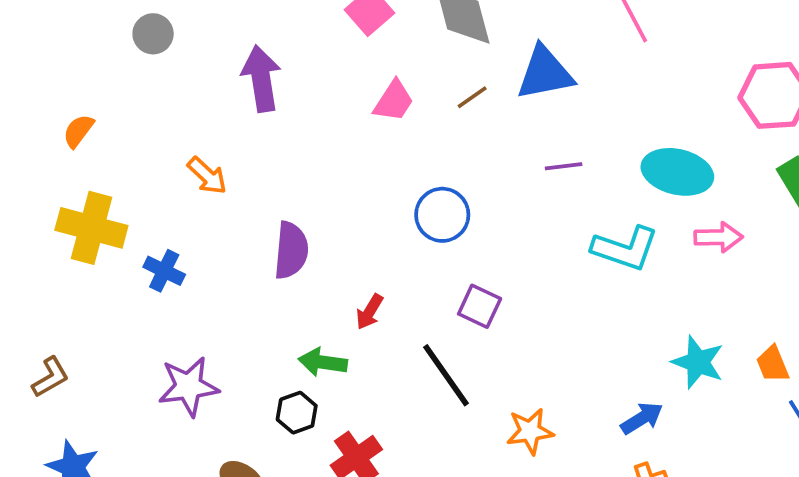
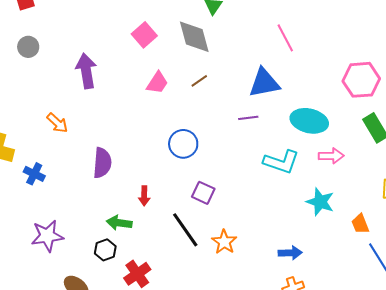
blue triangle: (545, 73) -> (264, 83), moved
red arrow: (369, 312) -> (144, 196), turned -30
cyan star: (698, 362) -> (320, 202), moved
blue arrow: (642, 418) -> (290, 253), turned 30
orange star: (530, 431) -> (224, 242), moved, turned -30

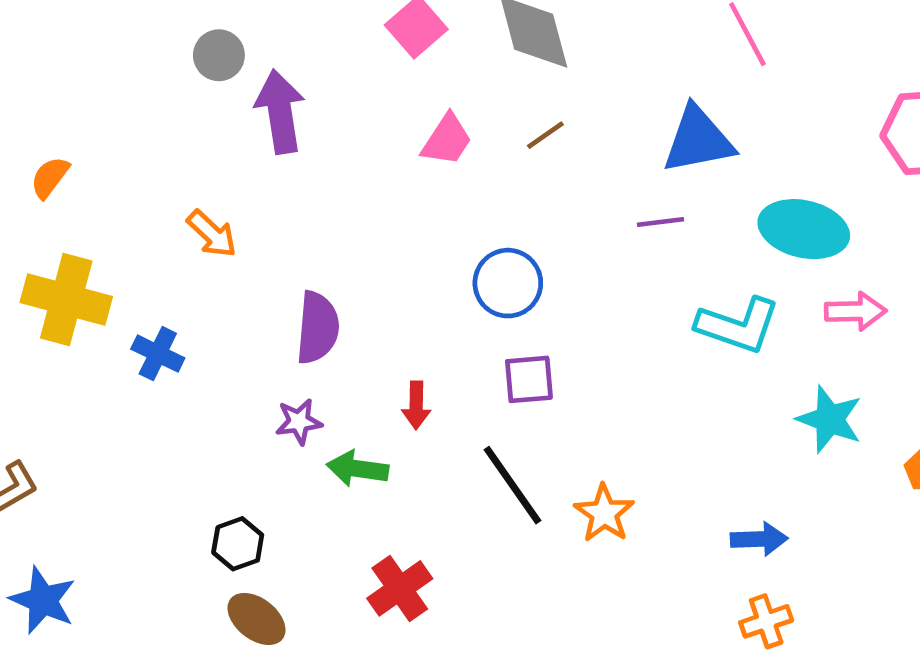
gray circle: (28, 47) -> (219, 55), moved
purple square: (203, 193) -> (529, 379), moved, turned -30
purple star: (47, 236) -> (299, 422), moved, size x0.6
black hexagon: (105, 250) -> (238, 544), moved

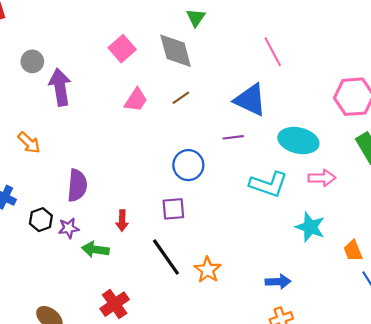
blue triangle: (698, 140) -> (250, 100), turned 36
blue circle: (508, 283) -> (188, 165), moved
black hexagon: (238, 544) -> (41, 220), moved

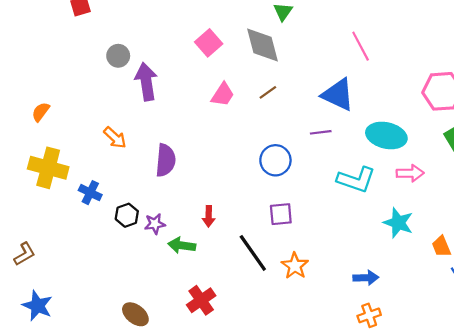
purple semicircle: (77, 185) -> (166, 160), moved
purple square: (173, 209) -> (281, 214), moved

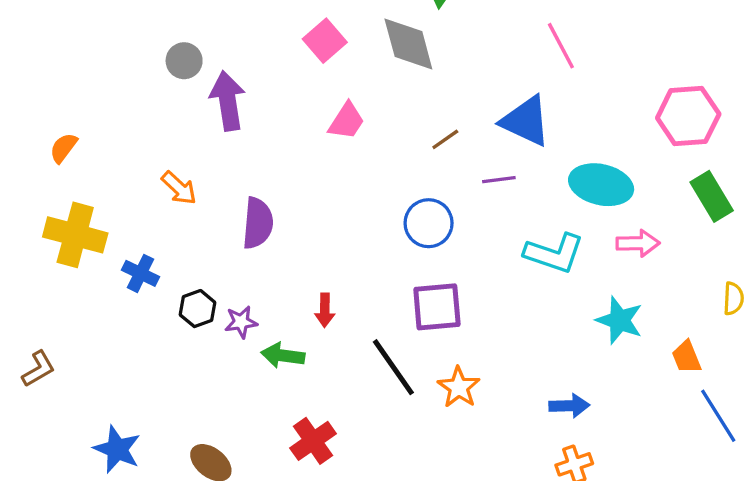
brown line: (268, 92) -> (445, 139), moved
purple square: (281, 214) -> (437, 307), size x1.4
blue star: (37, 306) -> (117, 449), moved

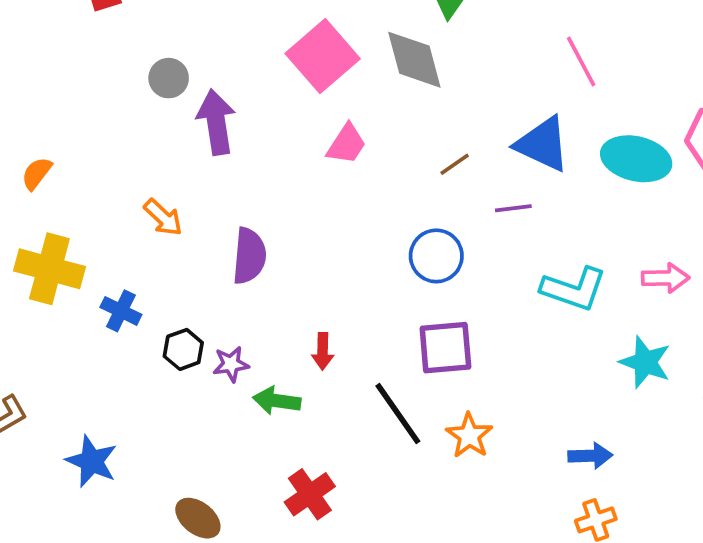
pink square: (325, 41) -> (323, 56), size x1.5
cyan ellipse: (601, 185) -> (636, 159), moved
blue star: (117, 449) -> (92, 461), moved

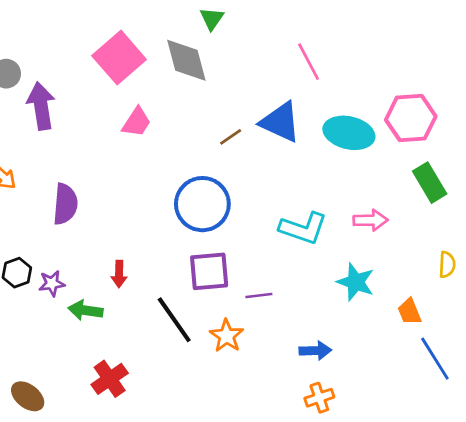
brown line: (455, 164) -> (231, 137), moved
purple line: (513, 208) -> (259, 295), moved
blue circle: (436, 256) -> (202, 204), size x1.4

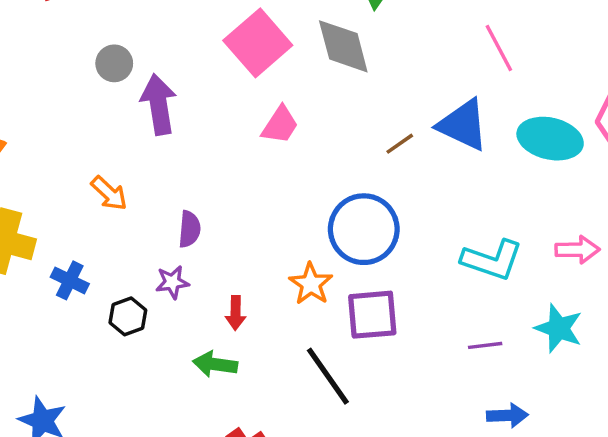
purple semicircle: (65, 204) -> (189, 229), size x0.7
red arrow: (119, 274) -> (236, 313), moved
purple star: (52, 283) -> (172, 282), moved
purple line: (259, 295) -> (485, 345), moved
orange star: (227, 336) -> (311, 284), moved

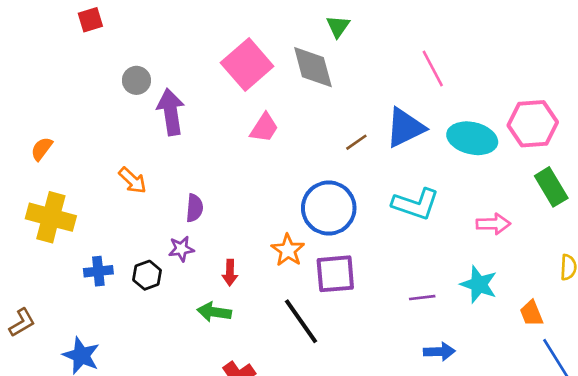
blue triangle: (463, 125) -> (405, 128), turned -51
cyan L-shape: (492, 260) -> (416, 204), moved
blue cross: (70, 280) -> (98, 271), moved, turned -32

